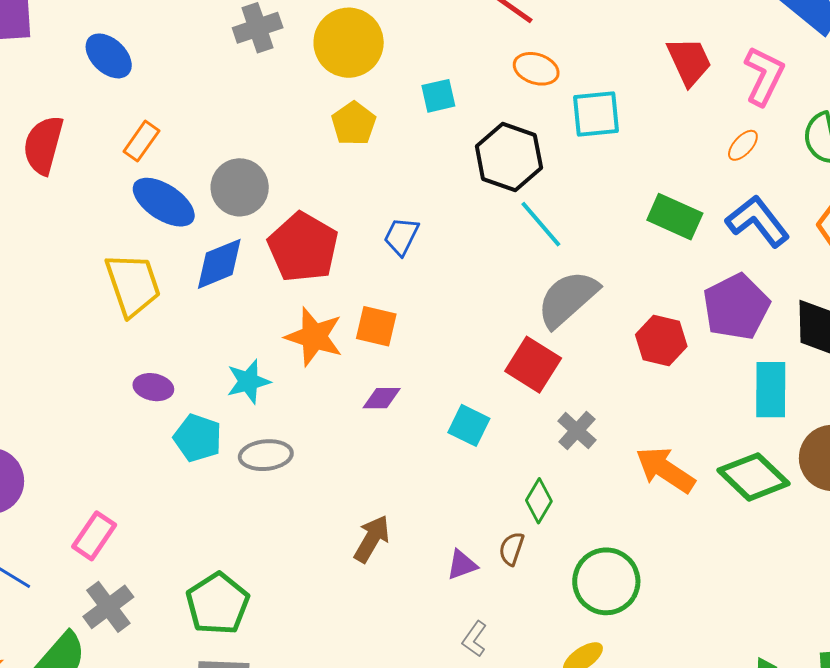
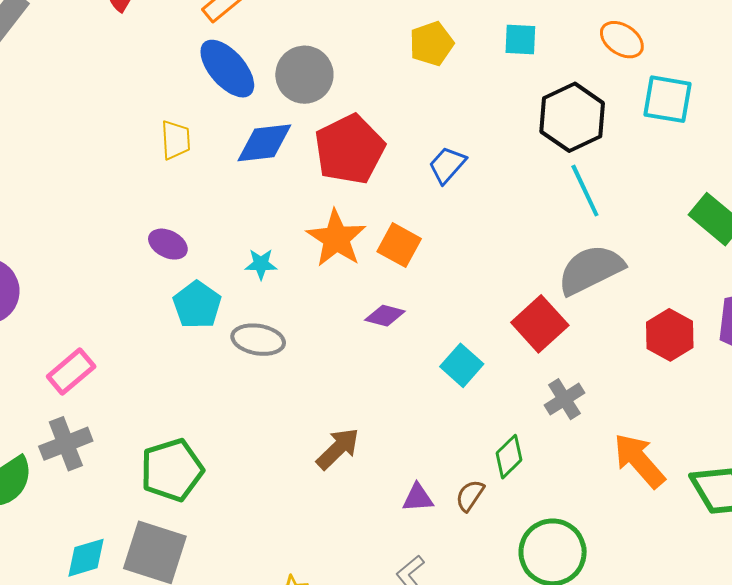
yellow trapezoid: (133, 285) -> (176, 140), size x0.6
cyan star: (248, 382) -> (261, 264), size x0.7

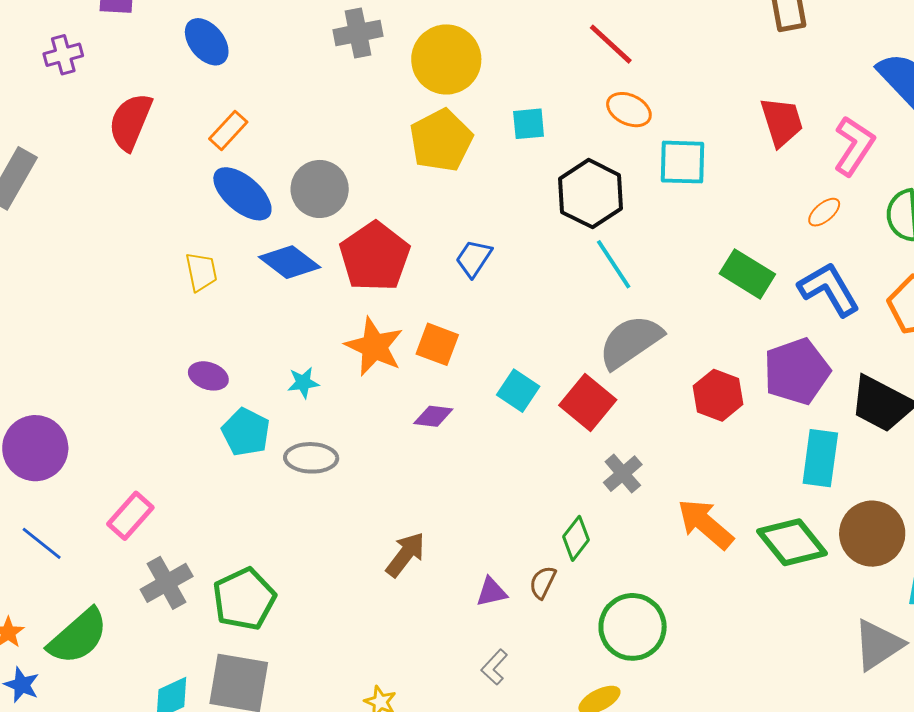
yellow pentagon: (431, 44) -> (441, 140), size x1.4
blue diamond: (264, 143) -> (290, 262), turned 52
cyan square: (462, 365) -> (518, 391), moved
gray cross: (66, 444) -> (167, 583), moved

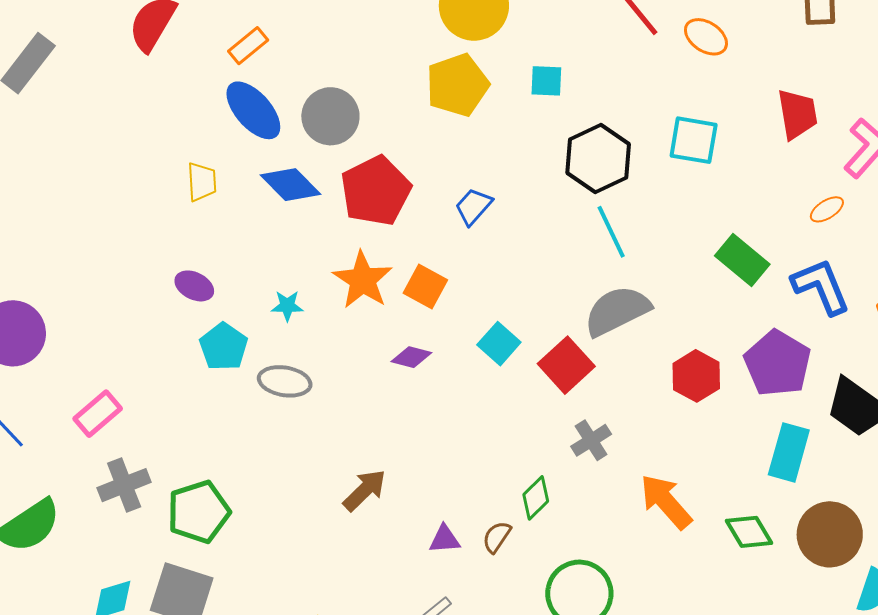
orange ellipse: (629, 110) -> (706, 37), moved
purple pentagon: (797, 371) -> (778, 363), turned -30
green diamond: (792, 542) -> (749, 532), size x0.7

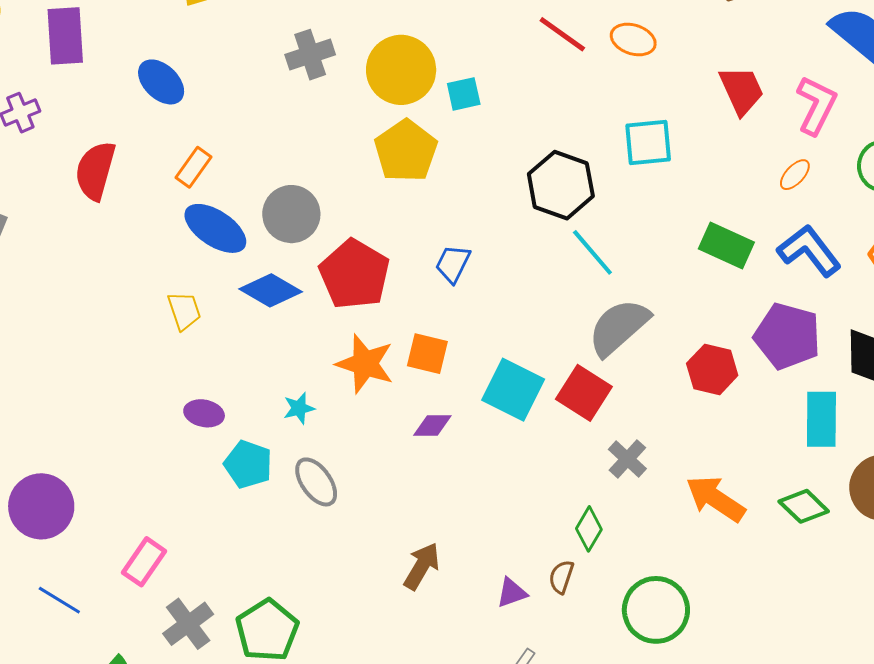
cyan square: (546, 81) -> (464, 94), moved
cyan square: (499, 344) -> (513, 390), size x1.5
gray ellipse: (285, 381) -> (316, 482), turned 60

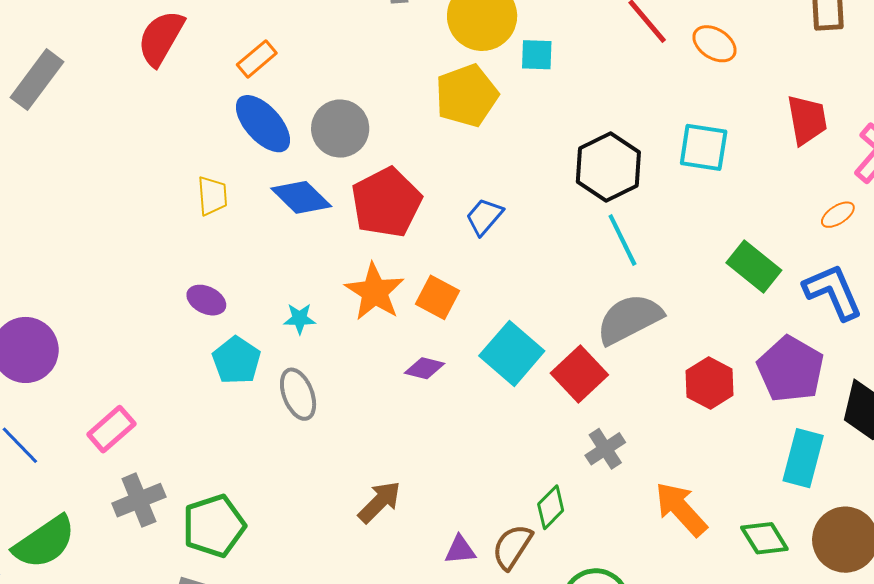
brown semicircle: (561, 577) -> (512, 547), size x1.4

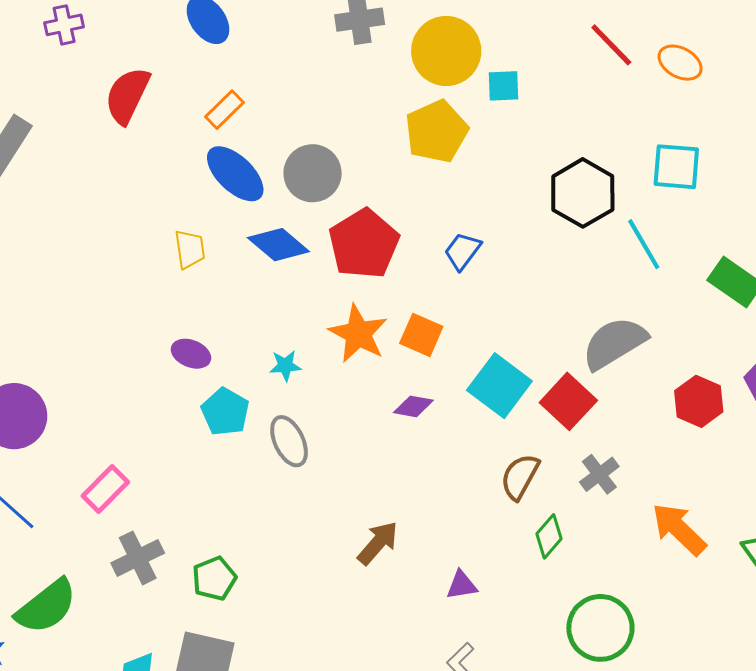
cyan line: (622, 240) -> (644, 244), moved
green pentagon: (214, 526) -> (214, 578), size x0.7
brown semicircle: (512, 547) -> (520, 477), moved

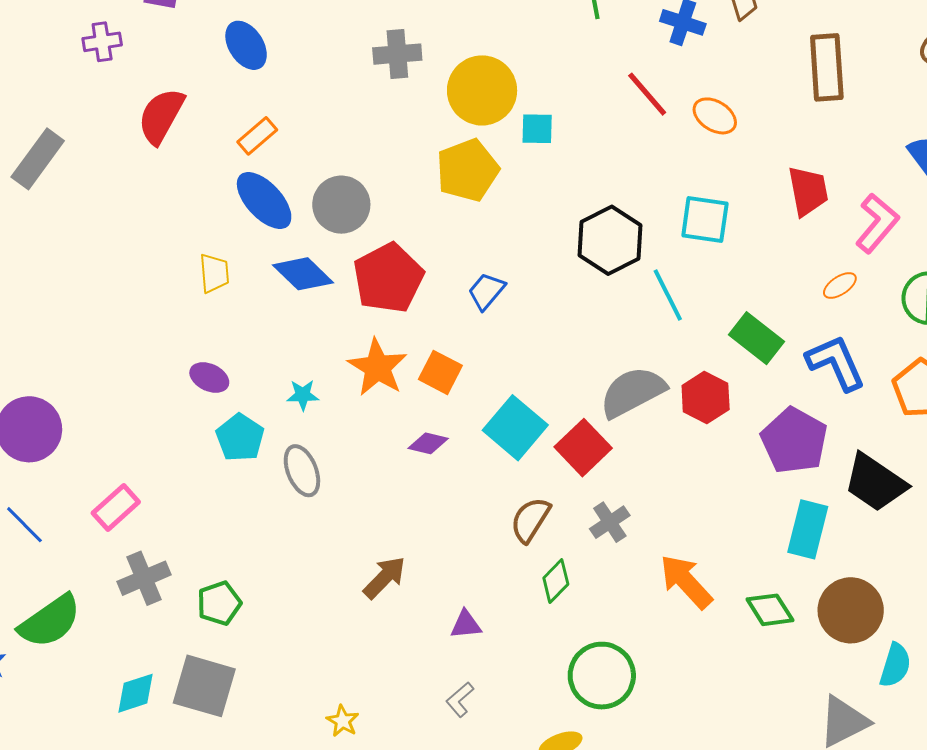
red hexagon: (699, 401) -> (706, 397), moved

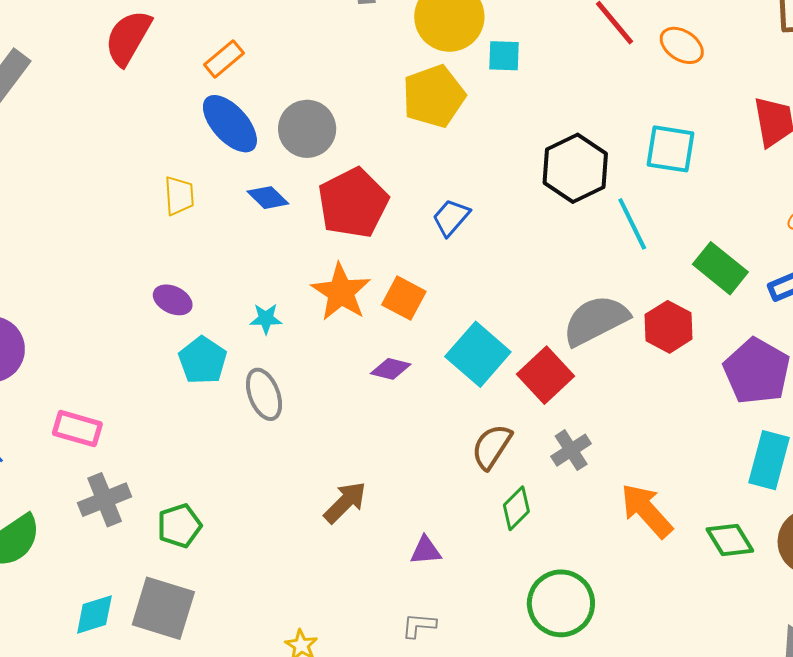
blue diamond: (303, 274) -> (268, 198), size x0.7
pink rectangle: (116, 507) -> (77, 429), turned 57
gray L-shape: (460, 700) -> (419, 625), turned 45

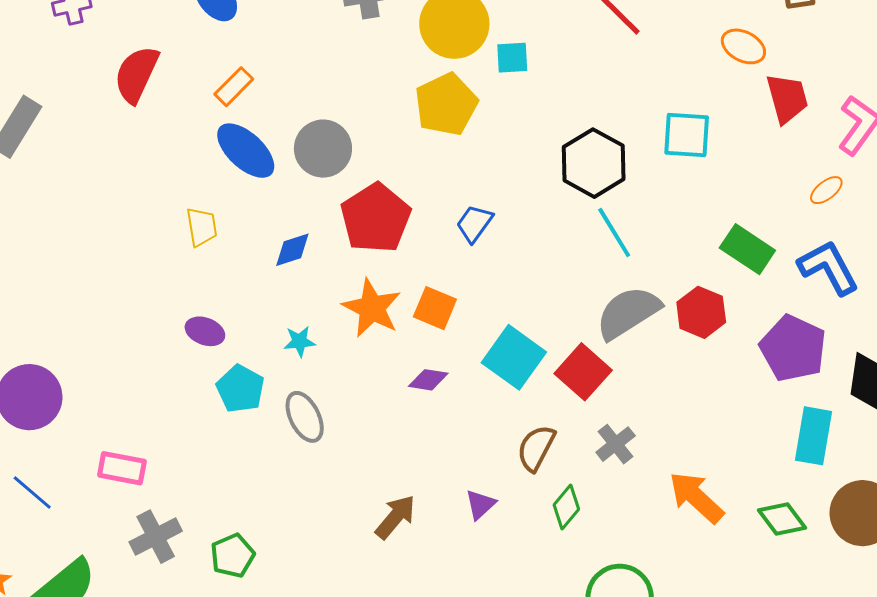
orange ellipse: (682, 45) -> (743, 46), moved
blue diamond: (268, 198) -> (292, 250), moved, turned -57
cyan line: (632, 224) -> (614, 233), moved
purple triangle: (426, 551) -> (480, 504), moved, turned -32

